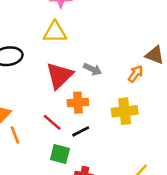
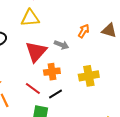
orange arrow: (135, 74) -> (84, 31), moved

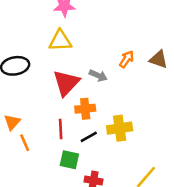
yellow cross: (89, 76) -> (120, 128), moved
red line: (33, 88) -> (61, 129), turned 49

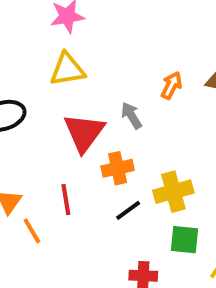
gray arrow: (98, 76) -> (131, 115), turned -138
red line: (61, 129) -> (66, 200), moved
green square: (69, 160) -> (185, 240), moved

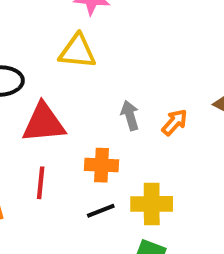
orange arrow: (171, 85) -> (175, 122), moved
red triangle: (84, 133) -> (44, 123), moved, turned 33

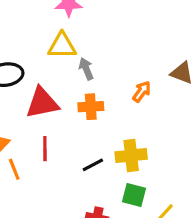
gray arrow: (130, 115) -> (86, 69), moved
orange cross: (102, 165) -> (91, 107), moved

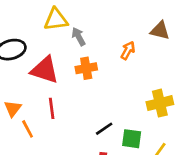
red triangle: (42, 103) -> (45, 70), turned 36
yellow cross: (131, 156) -> (160, 103), moved
black line: (93, 165) -> (104, 129), moved

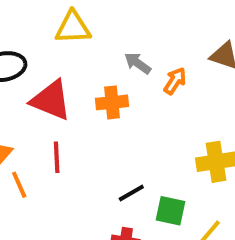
gray arrow: (79, 37) -> (138, 63), moved, turned -30

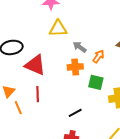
yellow triangle: (73, 28) -> (58, 29), moved
orange cross: (112, 102) -> (75, 67), moved
green square: (171, 211) -> (96, 82), moved

